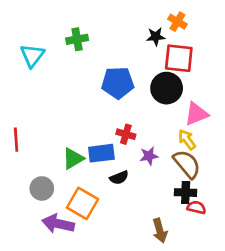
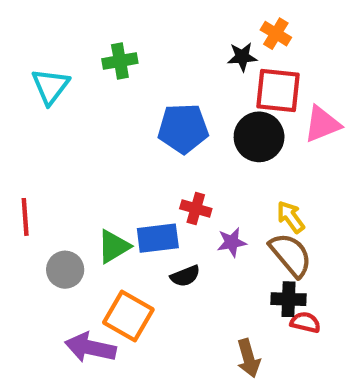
pink triangle: (196, 114) -> (322, 124), moved
gray circle: (42, 188) -> (65, 270), moved

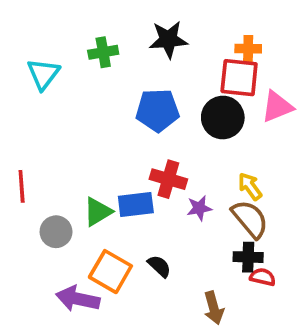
orange cross: (276, 34) -> (248, 49), moved, turned -30
black star: (242, 57) -> (168, 40), moved, size x1.5
red cross: (196, 209) -> (168, 179), size x1.4
black semicircle: (185, 276) -> (159, 266), moved, turned -115

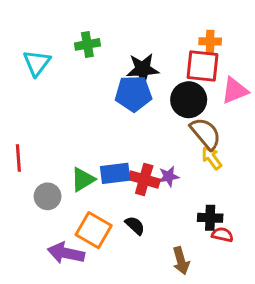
black star: (168, 40) -> (143, 69), moved
red cross: (168, 179) -> (144, 179), moved
brown semicircle: (250, 219) -> (206, 133), moved

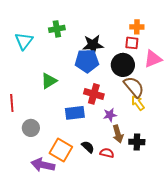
red square: (202, 66) -> (132, 43), size x0.6
green triangle: (83, 179) -> (49, 81), moved
red cross: (144, 179) -> (94, 94), moved
red semicircle: (222, 235) -> (107, 153), moved
brown arrow: (181, 261) -> (118, 134), moved

